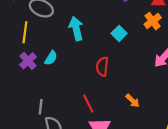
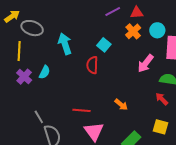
red semicircle: (102, 67) -> (92, 65), moved
red line: (88, 103) -> (82, 110), turned -54
gray line: (41, 107) -> (39, 117), turned -32

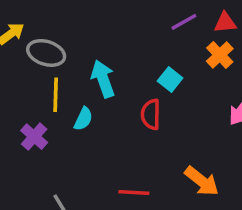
yellow line: (19, 51) -> (56, 95), moved
cyan semicircle: (45, 72) -> (83, 119), moved
orange arrow: (121, 105) -> (202, 181), size x1.5

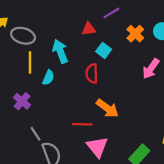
red triangle: (225, 23) -> (89, 29), moved
purple cross: (34, 137) -> (22, 101), moved
orange arrow: (202, 181) -> (107, 108), moved

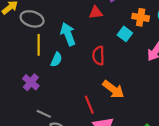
orange cross: (135, 34) -> (141, 17), turned -35
cyan square: (104, 50) -> (125, 34), moved
red line: (82, 124) -> (89, 105), turned 66
gray line: (35, 134) -> (44, 114), turned -32

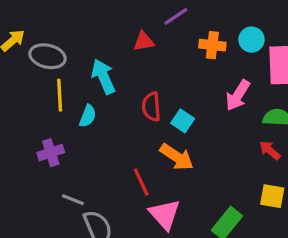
cyan square: (125, 34) -> (183, 121), moved
purple cross: (31, 82) -> (51, 153), turned 35

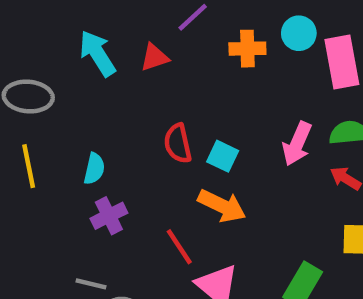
cyan arrow: (103, 76) -> (97, 53), moved
yellow line: (60, 95) -> (29, 166), moved
pink arrow: (238, 95) -> (297, 144), moved
purple cross: (51, 153) -> (109, 216), moved

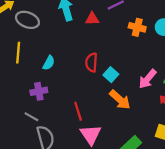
orange arrow: (222, 206) -> (120, 100), moved
purple cross: (109, 216) -> (39, 91), moved

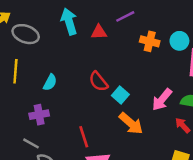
red semicircle: (91, 62) -> (98, 82), turned -42

